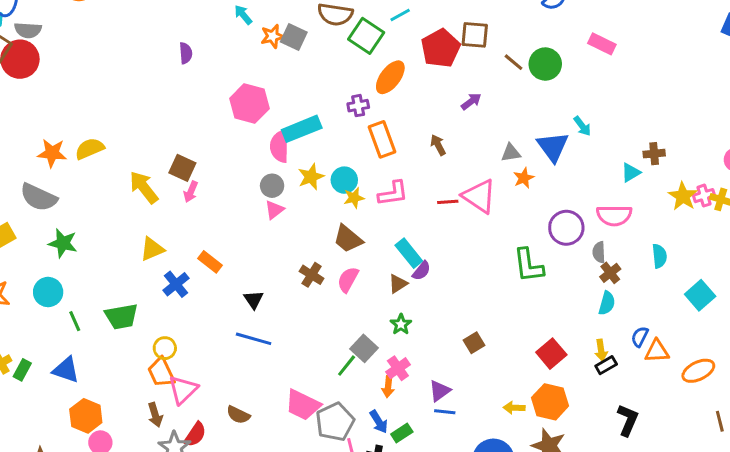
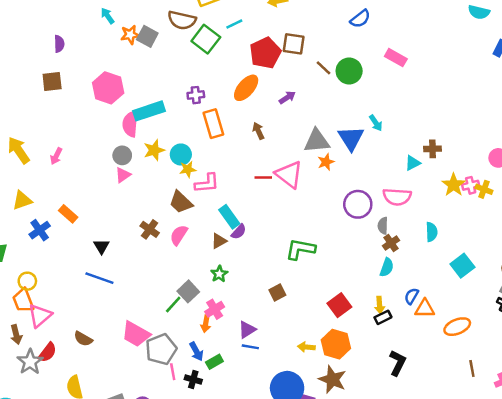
orange ellipse: (390, 77) -> (246, 88), moved
gray triangle: (511, 153) -> (317, 141), size x1.6
brown square: (182, 168) -> (52, 82), moved, turned -35
pink L-shape: (393, 193) -> (207, 183), moved
green L-shape: (528, 265) -> (300, 249), moved, turned 104

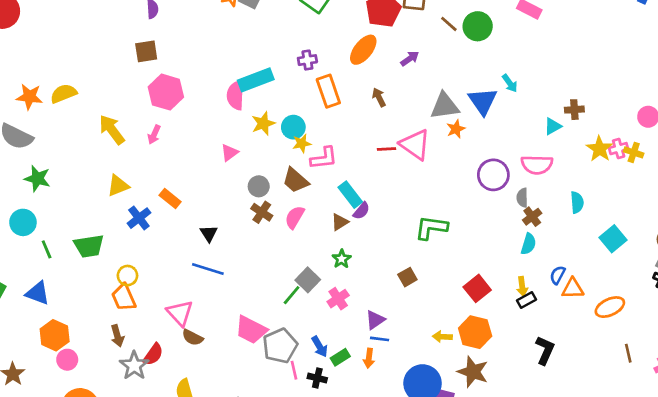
pink hexagon: (108, 88) -> (166, 92), moved
gray circle: (122, 155) -> (259, 186), moved
pink triangle: (40, 316) -> (180, 313), moved, turned -30
orange arrow: (206, 324) -> (369, 358), moved

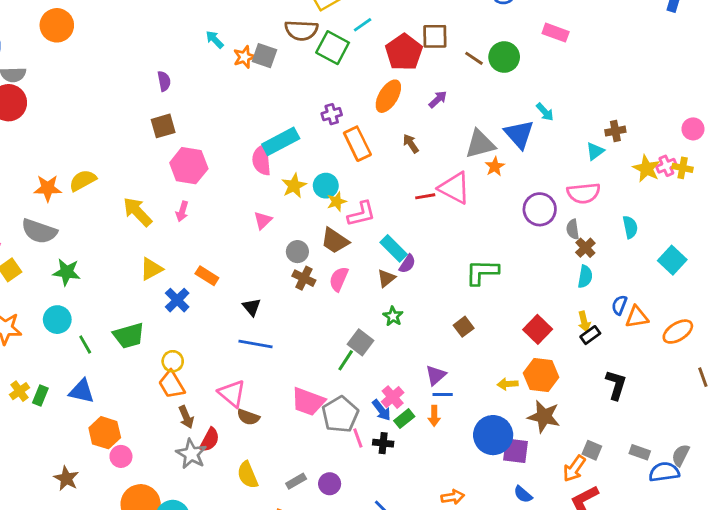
pink cross: (338, 299) -> (393, 397), moved
brown arrow: (117, 336) -> (186, 417), moved

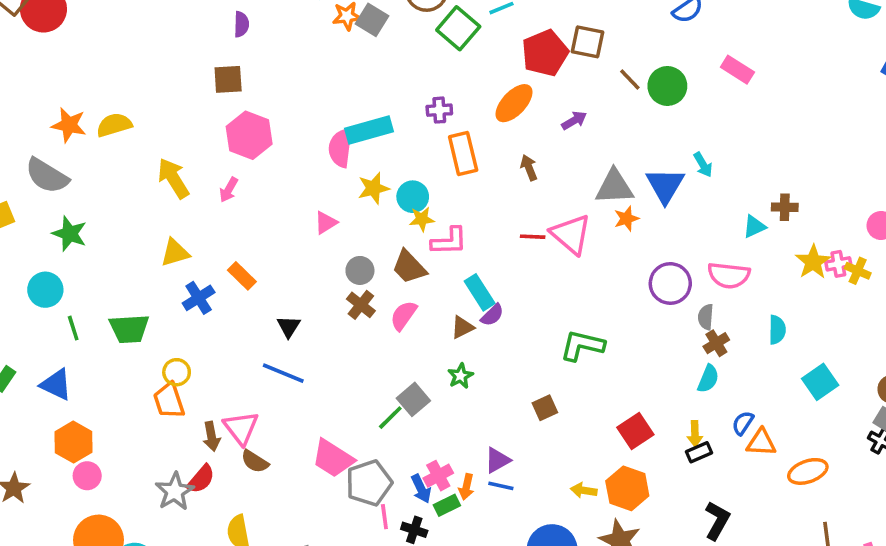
orange arrow: (434, 416) -> (466, 487), moved
brown arrow: (186, 417) -> (211, 436), moved

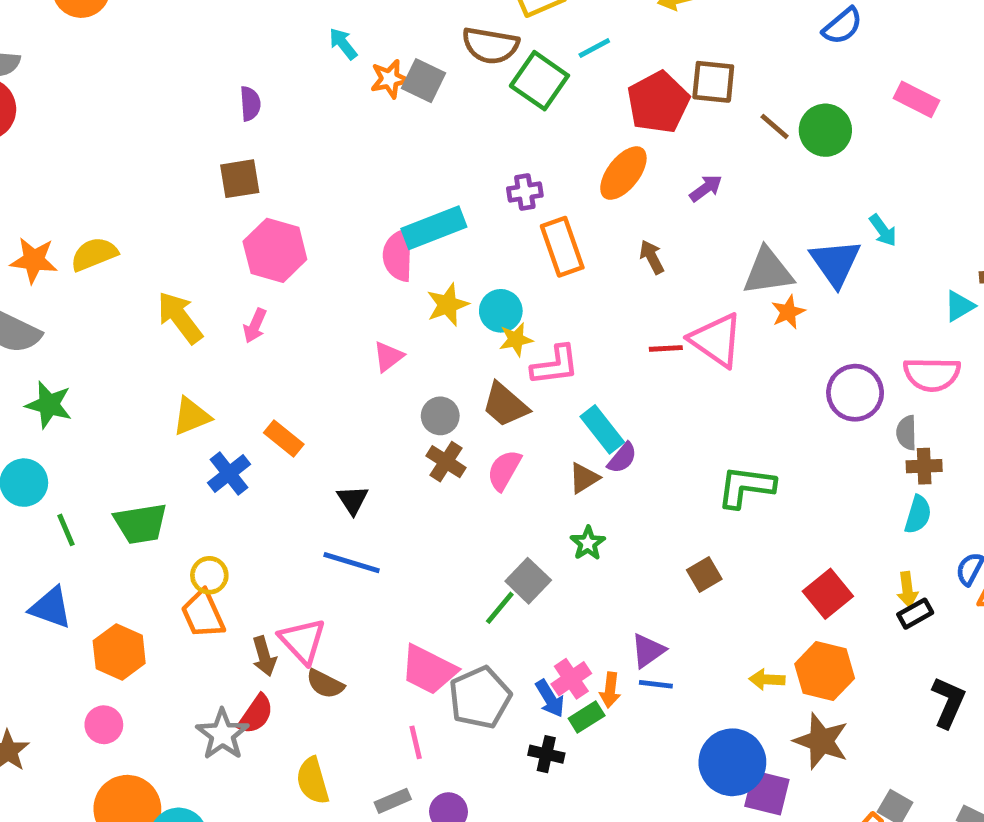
brown cross: (716, 343) -> (924, 466), turned 35
orange hexagon: (73, 442) -> (119, 652), moved
pink line: (384, 517) -> (416, 742), moved

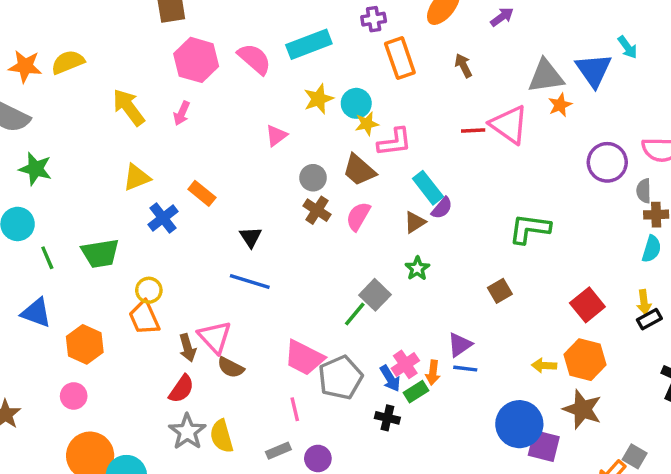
pink semicircle: (398, 255) -> (254, 59), moved, turned 129
gray star: (222, 734) -> (187, 432), moved

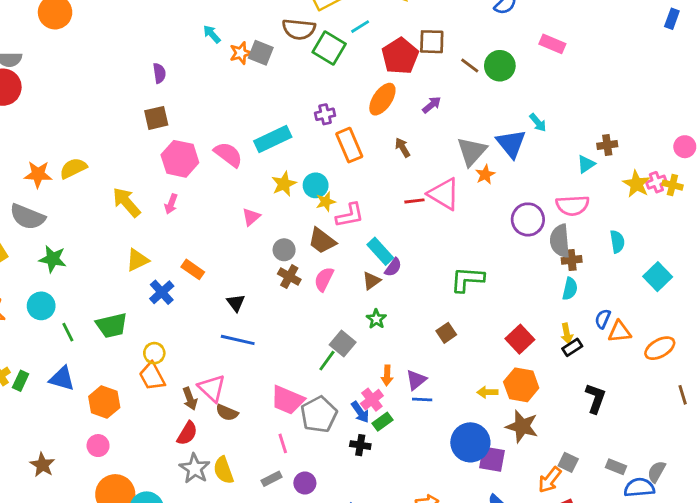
gray triangle: (546, 76) -> (472, 151), turned -36
gray semicircle: (644, 191) -> (560, 241), size x1.6
orange arrow: (433, 373) -> (387, 375), moved

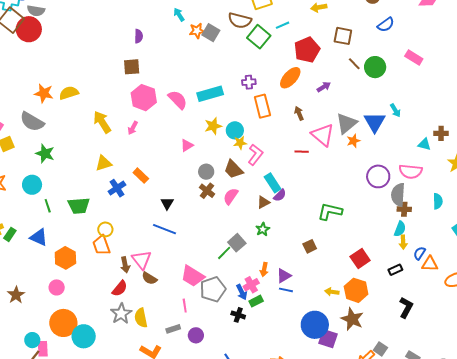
brown square: (432, 42) -> (343, 36), moved
cyan triangle: (586, 164) -> (424, 144), turned 40
pink triangle: (444, 194) -> (323, 135), moved
pink L-shape: (350, 215) -> (255, 155), turned -50
yellow arrow: (567, 334) -> (403, 242), moved

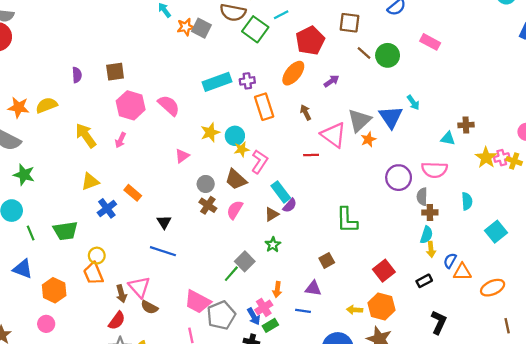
purple semicircle: (139, 36) -> (77, 75), moved
cyan rectangle: (210, 94) -> (217, 82), moved
gray semicircle: (398, 195) -> (422, 197), size x0.7
green L-shape: (330, 212) -> (347, 220), turned -100
purple triangle: (284, 276) -> (313, 288), moved, turned 42

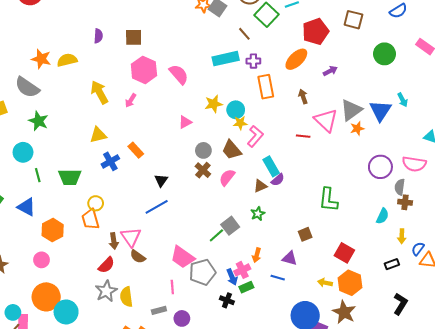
brown line: (364, 53) -> (244, 34), moved
cyan semicircle: (426, 235) -> (382, 216), moved
blue line: (163, 251) -> (157, 207), turned -55
red square: (384, 271) -> (344, 253), moved, turned -30

